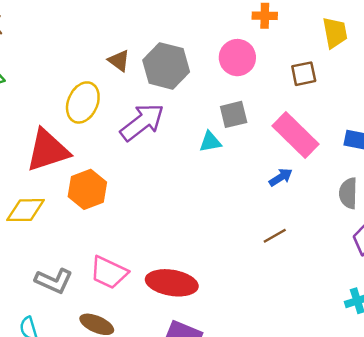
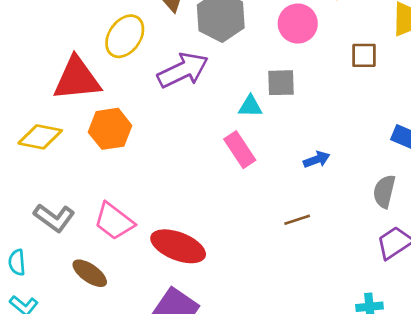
pink rectangle: (296, 135) -> (240, 150), moved, size x0.7

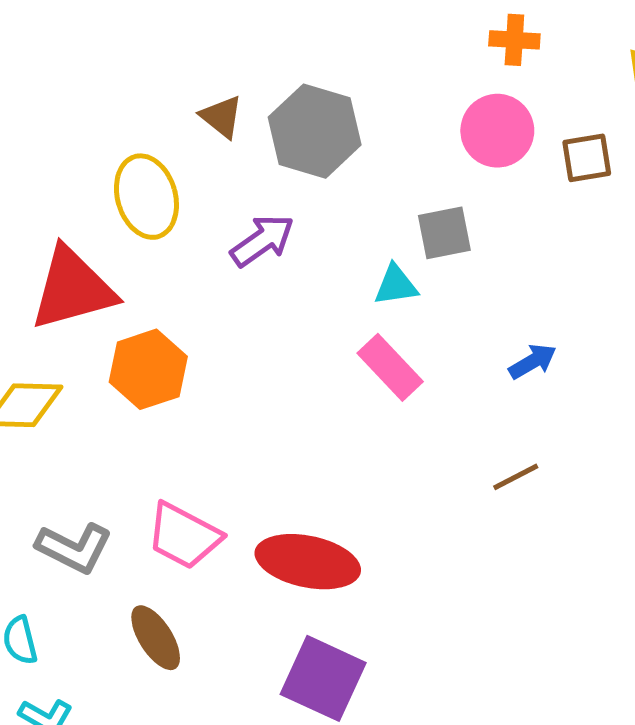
pink circle: (298, 24) -> (497, 131), moved
yellow ellipse: (125, 36) -> (146, 197), turned -42
purple arrow: (183, 70) -> (262, 241), size x0.7
brown ellipse: (90, 273) -> (156, 638), turned 32

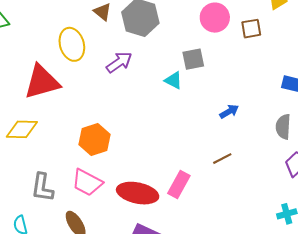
cyan triangle: (396, 285) -> (173, 80), turned 36
pink rectangle: (390, 367) -> (179, 184), moved, turned 72
orange hexagon: (148, 369) -> (94, 139), moved
gray L-shape: (74, 548) -> (42, 187), turned 72

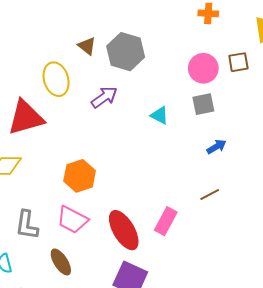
pink circle: (215, 18) -> (203, 68), moved
gray square: (193, 59) -> (203, 104), moved
red ellipse: (138, 193) -> (124, 230), turned 48

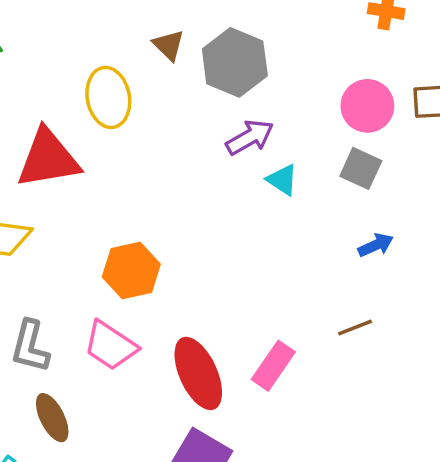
purple arrow: (104, 97) -> (250, 137), moved
gray square: (203, 104) -> (361, 168), turned 30
brown ellipse: (61, 262) -> (52, 418), moved

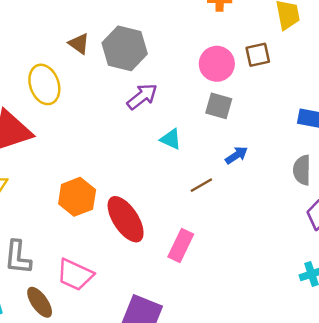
cyan triangle: (282, 180) -> (171, 139), moved
brown line: (355, 327) -> (201, 185), moved
pink trapezoid: (111, 346) -> (75, 275), moved
red ellipse: (198, 373) -> (126, 219), moved

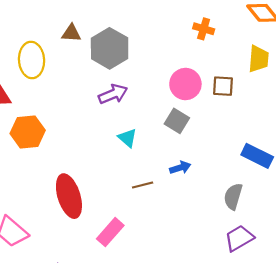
brown triangle: (79, 44) -> (71, 33), turned -48
orange hexagon: (77, 197) -> (28, 132), moved

